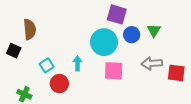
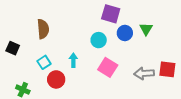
brown semicircle: (30, 29) -> (43, 29), moved
cyan circle: (104, 42) -> (99, 40), size x0.6
gray arrow: (152, 63) -> (144, 73), moved
pink square: (114, 71) -> (108, 67), turned 30

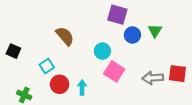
brown semicircle: (43, 29) -> (65, 36), moved, turned -36
cyan circle: (99, 40) -> (102, 51), moved
cyan arrow: (73, 60) -> (82, 87), moved

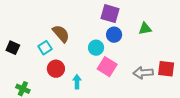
green triangle: (155, 31) -> (145, 29), turned 48
blue circle: (132, 35) -> (114, 35), moved
cyan square: (47, 66) -> (45, 48), moved
red circle: (60, 84) -> (56, 69), moved

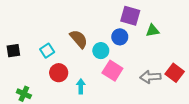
purple square: (110, 14) -> (130, 16), moved
brown semicircle: (61, 34) -> (79, 39), moved
black square: (13, 48) -> (13, 51), turned -32
red square: (166, 69) -> (175, 73), turned 30

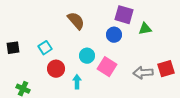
brown semicircle: (79, 39) -> (76, 21), moved
cyan circle: (101, 51) -> (87, 56), moved
red square: (175, 73) -> (166, 69), turned 36

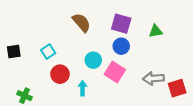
purple square: (124, 15) -> (121, 24), moved
blue circle: (114, 35) -> (121, 46), moved
red square: (166, 69) -> (177, 88), moved

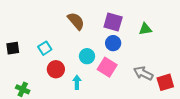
gray arrow: (153, 78) -> (143, 73), turned 30

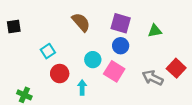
black square: (13, 48) -> (14, 26), moved
red square: (165, 82) -> (176, 68), moved, turned -30

